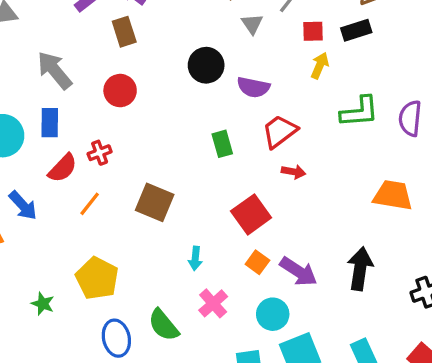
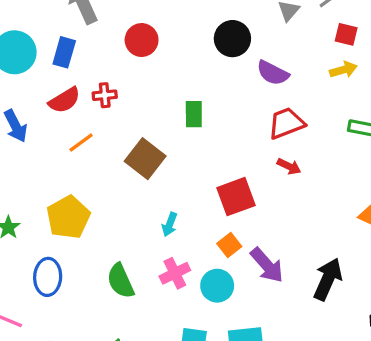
yellow arrow: (320, 66) -> (343, 70), turned 35
green rectangle: (222, 144) -> (194, 114), moved
cyan circle: (273, 314) -> (217, 286), moved
blue ellipse: (116, 338) -> (48, 277), moved

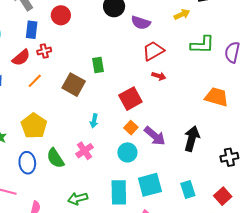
blue rectangle: (64, 52) -> (32, 30), moved
green rectangle: (194, 114) -> (98, 65), moved
pink cross: (175, 273) -> (85, 151), moved
green semicircle: (120, 281) -> (55, 158), moved

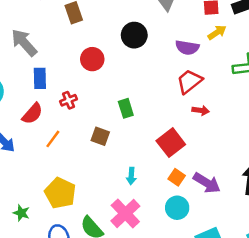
red circle: (61, 15) -> (92, 59), moved
purple semicircle: (141, 23) -> (187, 47), moved
red cross: (44, 51) -> (68, 100), moved
brown square: (74, 85) -> (100, 136), size x0.7
pink cross: (85, 151) -> (125, 214), size x1.4

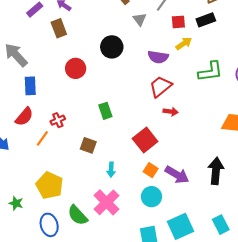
red cross: (68, 100) -> (58, 120), moved
brown square: (100, 136) -> (88, 145), moved

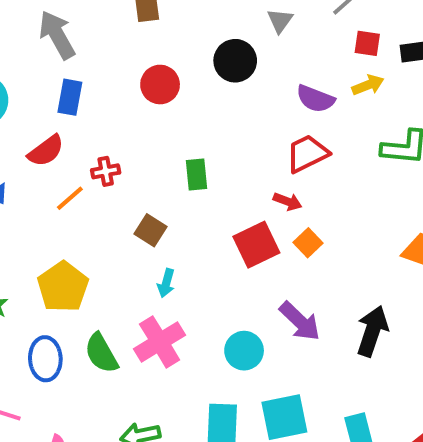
gray triangle: (140, 19) -> (280, 21), moved
red arrow: (171, 112) -> (287, 202), moved
cyan arrow: (111, 170) -> (166, 283), moved
orange square: (151, 170) -> (308, 243), moved

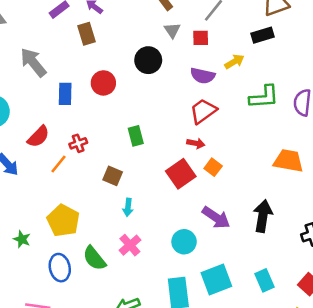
red square: (367, 43) -> (201, 38), moved
blue rectangle: (70, 97) -> (65, 94), moved
pink cross: (160, 342) -> (130, 245), size x0.7

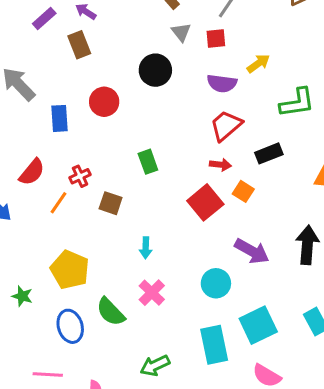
black rectangle: (262, 35) -> (269, 153), moved
brown square: (113, 176) -> (111, 203), moved

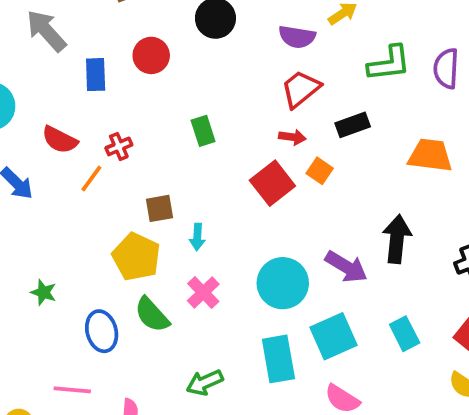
red semicircle: (32, 172) -> (60, 140), turned 76
brown square: (111, 203) -> (160, 208), moved, turned -30
purple arrow: (252, 251) -> (346, 267), moved
yellow pentagon: (70, 270) -> (136, 257), moved
cyan circle: (216, 283) -> (283, 283), size x1.4

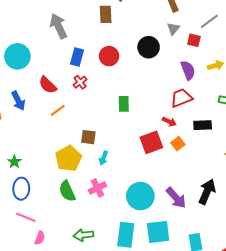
purple semicircle: (297, 37) -> (188, 70), turned -138
red cross: (119, 146) -> (80, 82), moved, turned -32
blue ellipse: (102, 331) -> (21, 189), moved
pink line: (72, 390) -> (26, 217), moved

